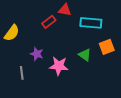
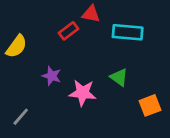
orange square: (107, 47) -> (150, 105), moved
gray line: (22, 73) -> (21, 117), moved, turned 48

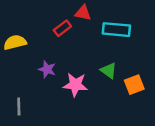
yellow semicircle: (16, 46) -> (15, 42), turned -140
orange square: (150, 105) -> (134, 85), moved
gray line: (21, 117) -> (19, 106), turned -42

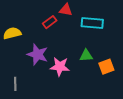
purple star: (47, 69) -> (37, 54), size x1.5
green triangle: (109, 71) -> (86, 55), turned -40

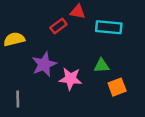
purple star: (37, 54) -> (44, 64), turned 30
orange square: (106, 67) -> (117, 87), moved

